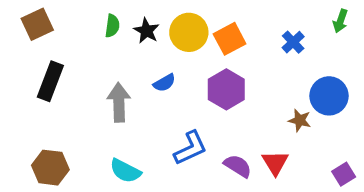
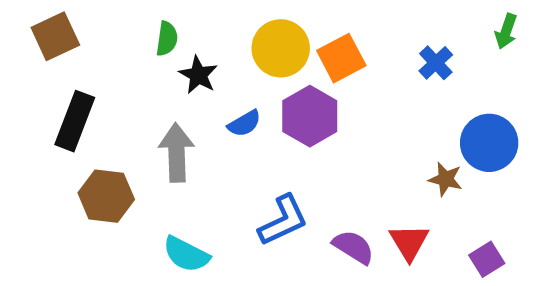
black star: (146, 31) -> (198, 75), moved
purple hexagon: (226, 89) -> (310, 116), moved
brown hexagon: (50, 168) -> (106, 196), moved
purple square: (344, 174) -> (487, 259), moved

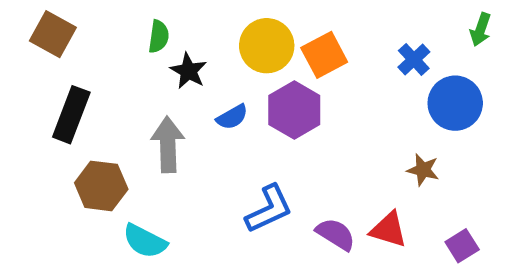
brown square: (55, 36) -> (53, 34), turned -36
blue circle: (489, 143) -> (455, 103), moved
red triangle: (409, 242) -> (389, 230), turned -42
cyan semicircle: (186, 254) -> (145, 241), moved

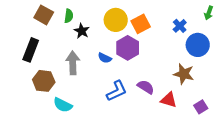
brown square: (53, 34) -> (44, 15), moved
blue semicircle: (232, 117) -> (105, 58), moved, turned 56
brown star: (423, 170) -> (184, 74), size x1.5
purple semicircle: (336, 234) -> (146, 87), moved

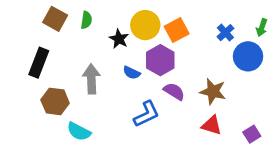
green arrow: (209, 13) -> (262, 28), moved
black star: (82, 31) -> (119, 39), moved
brown star: (184, 74) -> (213, 91), moved
purple semicircle: (146, 87) -> (174, 91), moved

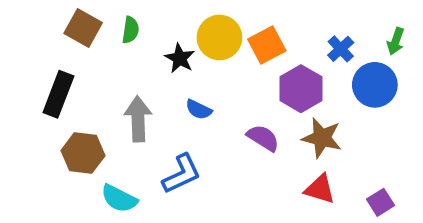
purple hexagon: (160, 60) -> (301, 89), moved
blue L-shape: (147, 114) -> (182, 174), moved

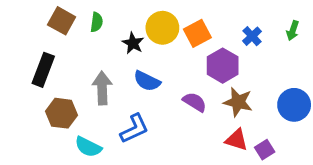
blue circle: (375, 85) -> (294, 105), moved
blue semicircle: (199, 109) -> (147, 81), size x1.4
purple square: (381, 202) -> (265, 150), moved

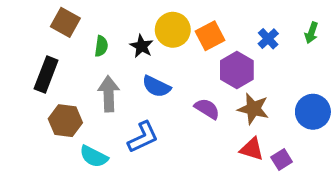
green semicircle: (97, 22) -> (101, 46), moved

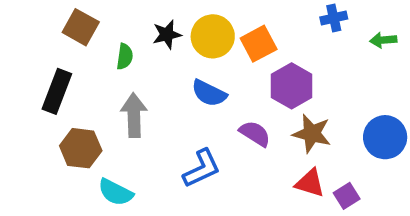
green arrow: (311, 33) -> (383, 40), turned 66
blue cross: (268, 39) -> (334, 18), moved, turned 30
black star: (141, 46) -> (167, 35), moved, turned 30
blue semicircle: (156, 86) -> (209, 93), moved
blue L-shape: (143, 137) -> (202, 168), moved

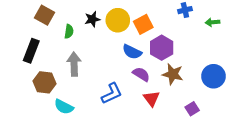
blue semicircle: (209, 93) -> (132, 52), moved
red triangle: (310, 183) -> (151, 99), moved, turned 36

